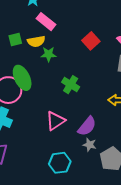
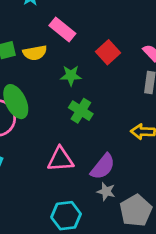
pink rectangle: (46, 22) -> (62, 30), moved
green star: (49, 54) -> (71, 75), moved
pink triangle: (55, 121) -> (60, 159), turned 30

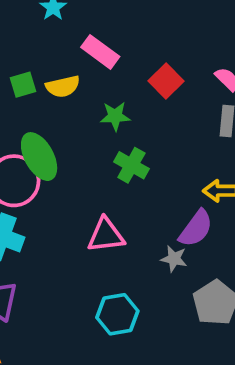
purple semicircle: (103, 167) -> (196, 228), moved
gray star: (106, 191) -> (174, 259), moved

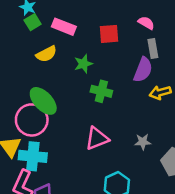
red square: (166, 81) -> (109, 34), turned -35
green square: (23, 85) -> (33, 22), moved
purple semicircle: (196, 228) -> (143, 70), moved

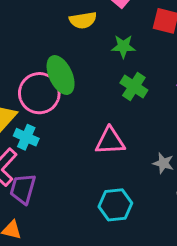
cyan cross: (33, 156) -> (26, 137), size x0.7

